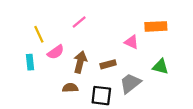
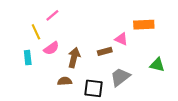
pink line: (79, 22) -> (52, 15), moved
brown rectangle: (108, 64) -> (105, 51), moved
green triangle: (160, 67) -> (157, 65), moved

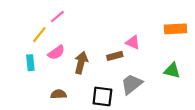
orange rectangle: (144, 25) -> (176, 29), moved
yellow line: (36, 32) -> (39, 35), turned 63
brown semicircle: (65, 81) -> (59, 94), moved

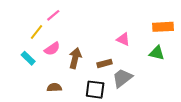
brown rectangle: (115, 56) -> (104, 63), moved
cyan rectangle: (30, 63) -> (28, 58), turned -40
green triangle: (172, 71) -> (157, 53), moved

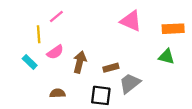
yellow line: (36, 32) -> (39, 34), turned -42
pink triangle: (123, 39) -> (131, 21), moved, size x1.5

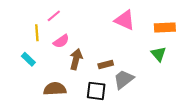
pink semicircle: (55, 52) -> (61, 41), moved
green triangle: (166, 57) -> (159, 54), turned 35
brown semicircle: (57, 93) -> (55, 89), size x1.5

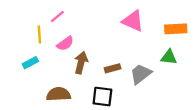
green triangle: (159, 54) -> (169, 57), turned -42
cyan rectangle: (28, 59) -> (30, 63), turned -72
gray trapezoid: (124, 79) -> (141, 74), moved

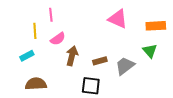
pink line: (57, 17) -> (51, 15), turned -56
green triangle: (169, 57) -> (150, 51), turned 42
brown semicircle: (58, 94) -> (36, 84), moved

